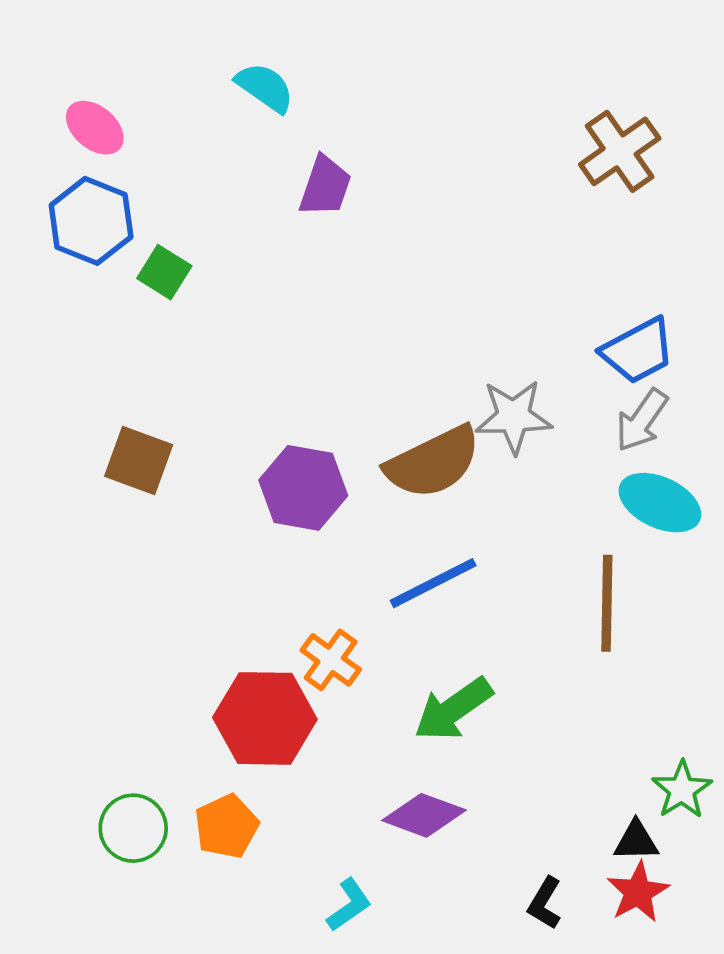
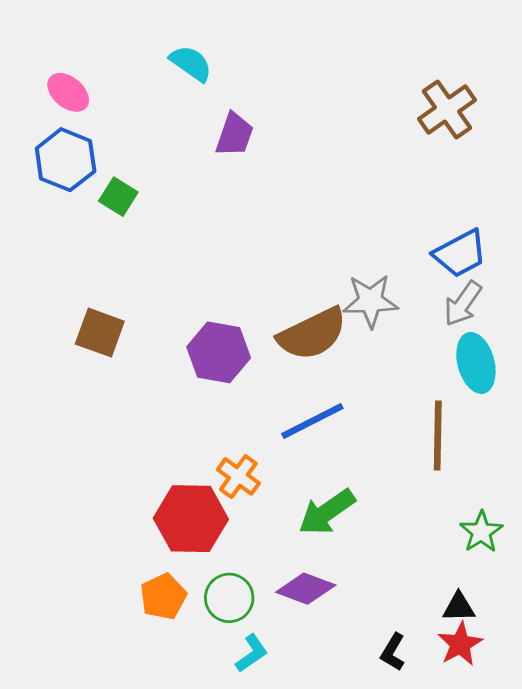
cyan ellipse: (660, 503) -> (476, 363), turned 50
green star: (682, 790) -> (481, 532), moved
green circle: (133, 828) -> (229, 598), moved

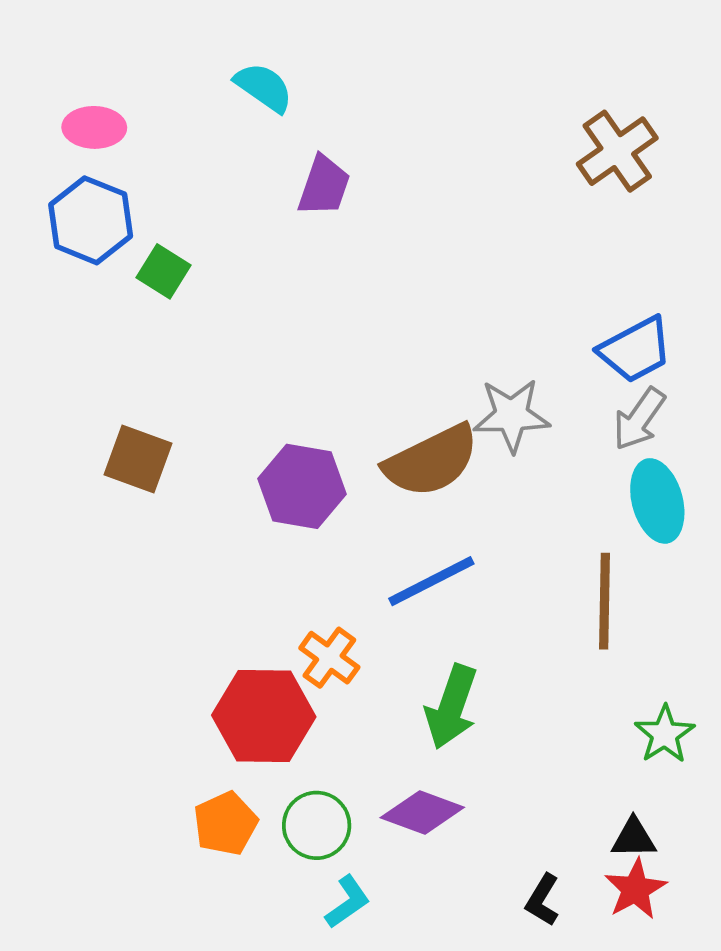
pink ellipse: (68, 92) -> (94, 127), turned -39
green arrow: (327, 512) -> (451, 707), turned -36

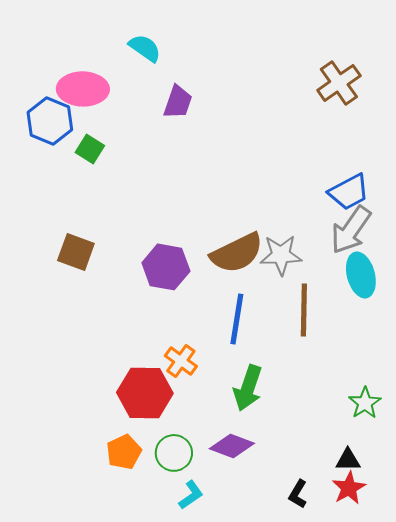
pink ellipse: (94, 127) -> (83, 89), moved, size x1.5
gray star: (512, 415) -> (281, 255), moved
gray arrow: (639, 419) -> (351, 230), size x1.4
blue line: (431, 581) -> (237, 319), turned -54
brown line: (604, 601) -> (304, 310), moved

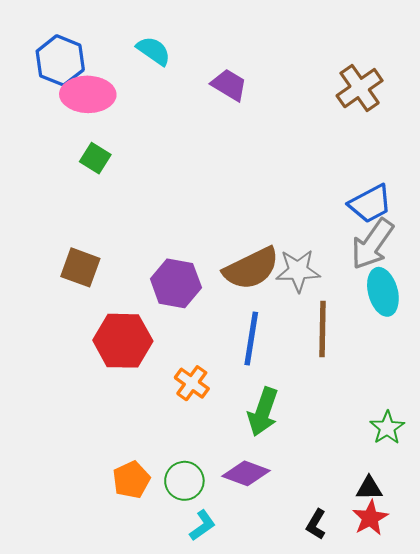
purple trapezoid: (178, 102) -> (229, 85), moved, turned -78
blue hexagon: (50, 121) -> (60, 60), moved
red hexagon: (145, 393) -> (123, 341), moved

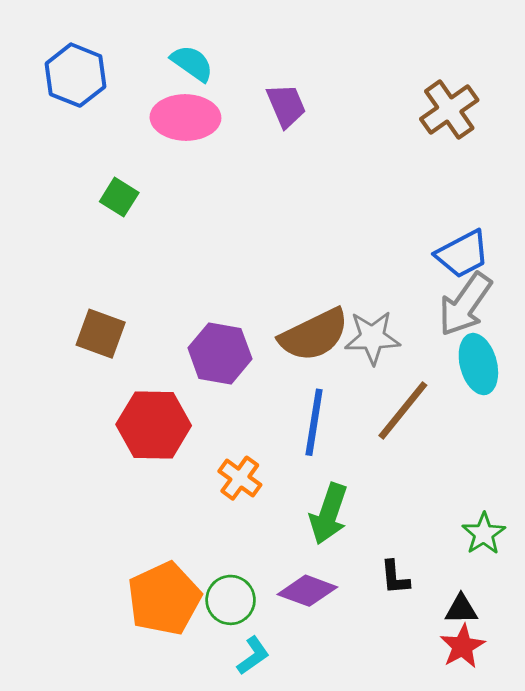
purple trapezoid: (229, 85) -> (286, 106), turned 36
pink ellipse: (88, 94) -> (185, 118), moved
brown line: (322, 329) -> (403, 410), turned 38
orange pentagon: (131, 480) -> (164, 599), size x1.6
black L-shape: (316, 524) -> (395, 577), moved, turned -36

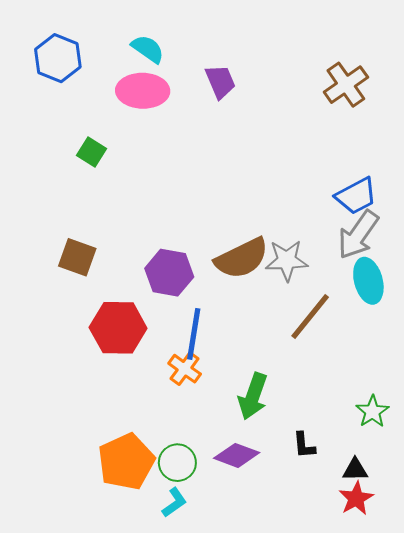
blue line: (314, 422) -> (194, 334), moved
cyan L-shape: (253, 656) -> (174, 502), moved

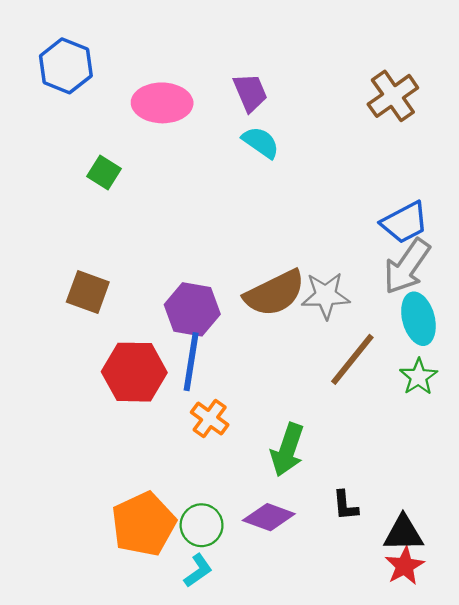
cyan semicircle: (148, 49) -> (261, 142), moved
blue line: (194, 334) -> (191, 362), moved
green star: (372, 412) -> (418, 377), moved
black triangle: (355, 470) -> (403, 533), size x1.4

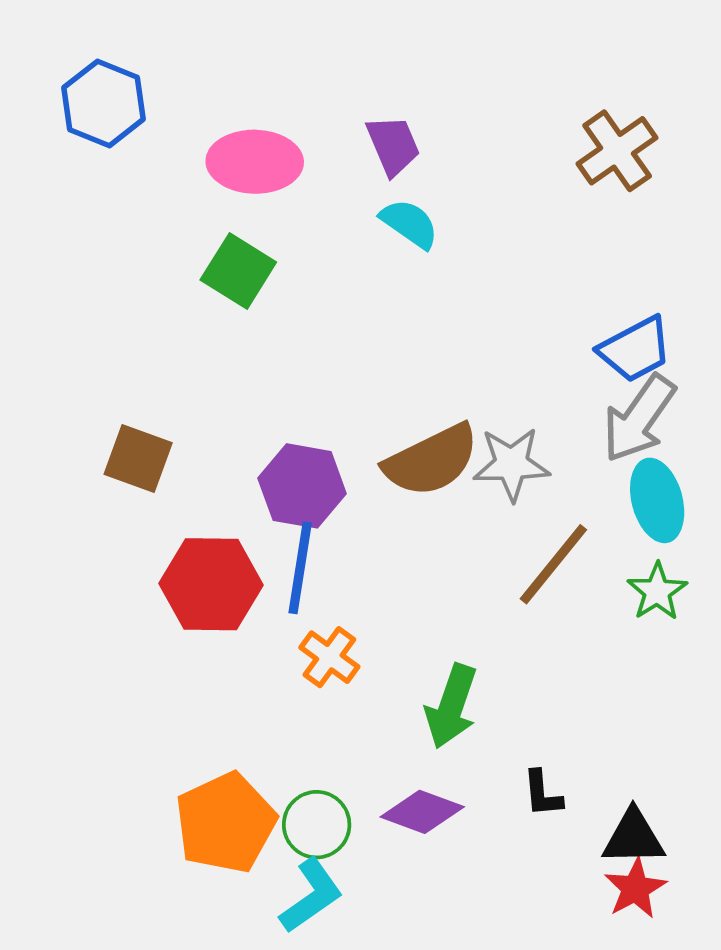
green square: (104, 173) -> (238, 271), moved, size x1.4
cyan L-shape: (198, 570) -> (311, 896), size x1.4

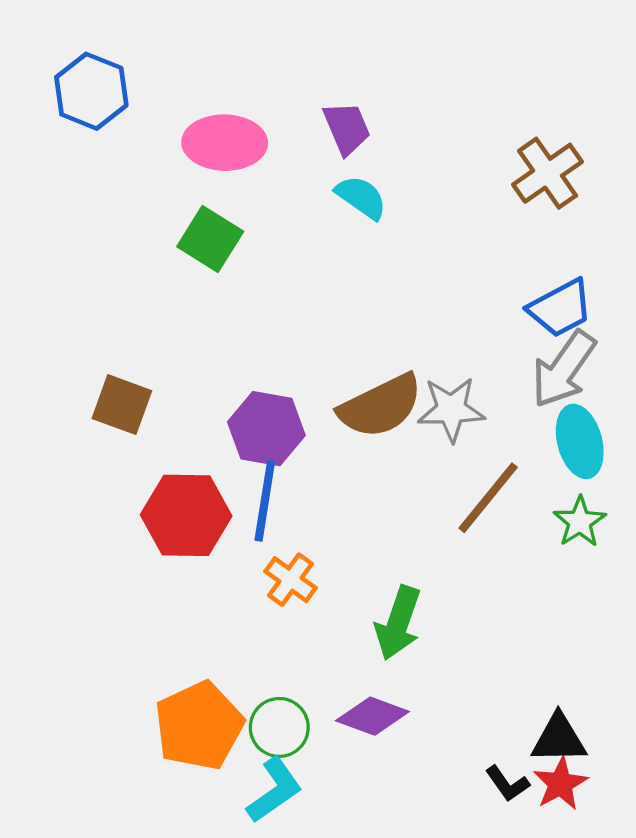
brown cross: (617, 151) -> (548, 173), moved
black L-shape: (542, 794) -> (507, 784), moved, turned -30

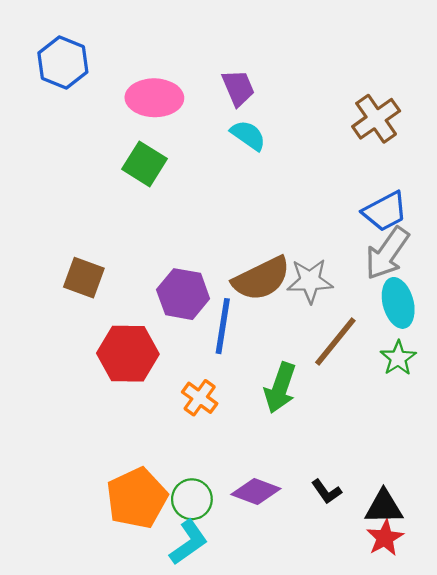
blue line: (265, 501) -> (223, 326), moved
green arrow: (398, 623) -> (280, 388), moved
black L-shape: (507, 784) -> (326, 492), moved

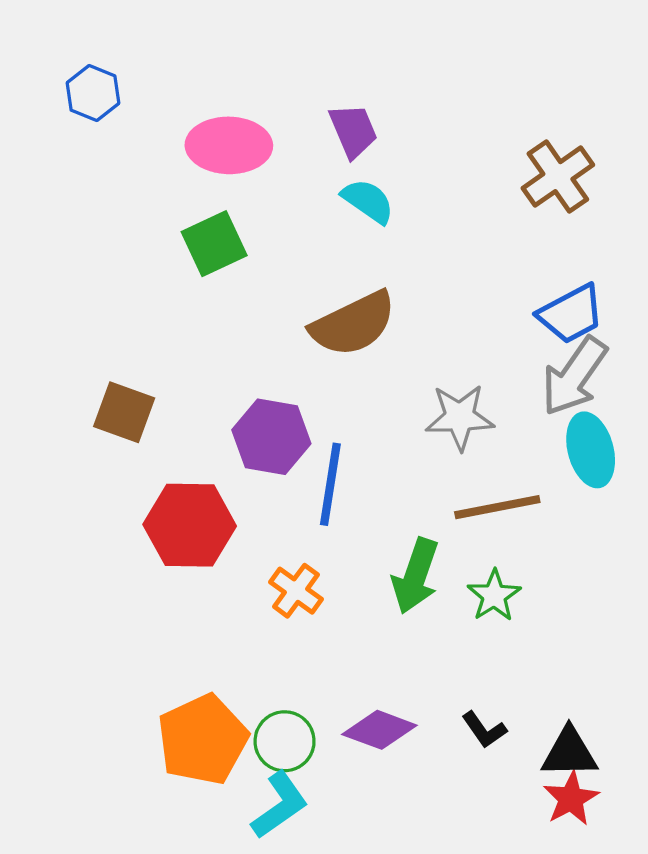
blue hexagon: (63, 62) -> (93, 93), size x0.7
green square: (144, 164) -> (214, 244), turned 33
brown semicircle: (261, 279) -> (353, 324), moved
brown line: (335, 342) -> (497, 507), turned 40
green star: (398, 358) -> (494, 596), moved

